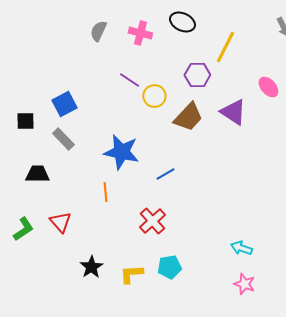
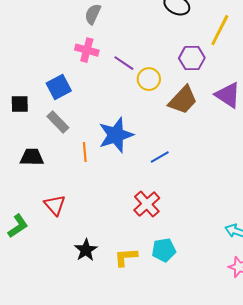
pink cross: (140, 33) -> (87, 50), moved
blue star: (121, 152) -> (116, 135), turned -30
orange line: (105, 192) -> (85, 152), moved
green L-shape: (23, 229) -> (18, 226), moved

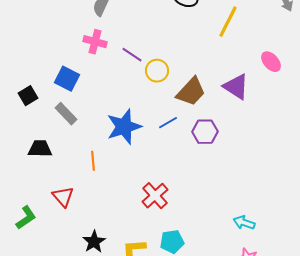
purple hexagon: (192, 58) -> (205, 132), moved
blue square: (59, 87) -> (67, 79), turned -35
black square: (20, 104) -> (28, 96), turned -30
orange line: (85, 152) -> (93, 161), moved
blue line: (160, 157) -> (168, 123), moved

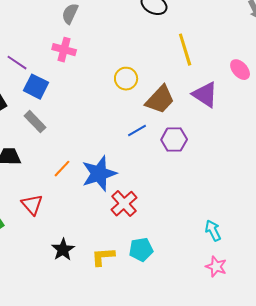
yellow line: (228, 22) -> (185, 50), moved, turned -44
purple line: (132, 55) -> (17, 63), moved
blue star: (124, 127) -> (99, 174), moved
orange line: (93, 161) -> (62, 169), turned 48
cyan arrow: (244, 223) -> (213, 231), turned 45

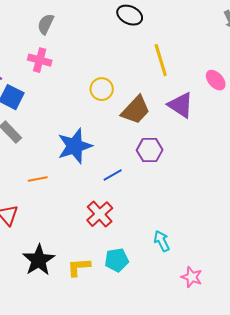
blue line: (137, 131) -> (113, 175), moved
orange line: (62, 169) -> (38, 179), turned 36
blue star: (99, 174) -> (75, 146), moved
cyan arrow: (213, 231) -> (162, 241), moved
black star: (63, 250) -> (39, 260), size x1.4

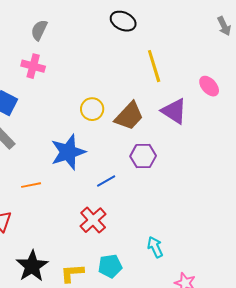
yellow circle: (102, 89) -> (92, 109), moved

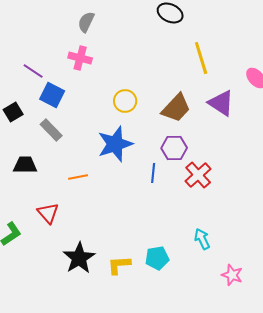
yellow circle: (92, 109) -> (125, 101), moved
purple hexagon: (143, 156) -> (174, 148), moved
blue line: (106, 181) -> (153, 173), turned -54
red cross: (93, 220) -> (198, 175), moved

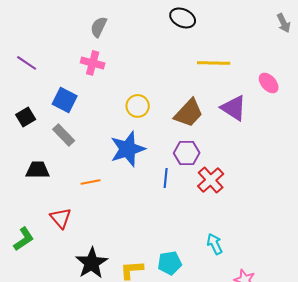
yellow line: (201, 58) -> (214, 63), turned -72
purple line: (33, 71) -> (27, 63), moved

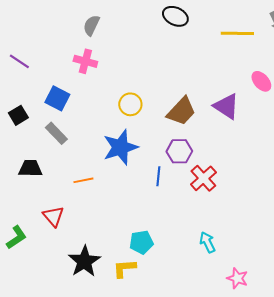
yellow line: (214, 63) -> (237, 33), moved
cyan pentagon: (170, 263) -> (141, 242), moved

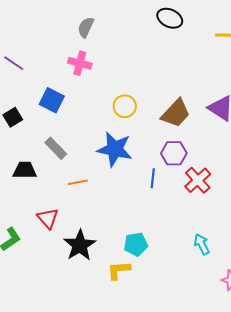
gray rectangle: (56, 133) -> (56, 148), moved
blue star: (120, 147) -> (115, 149), turned 30
black star: (84, 261) -> (80, 245), moved

